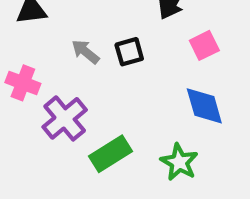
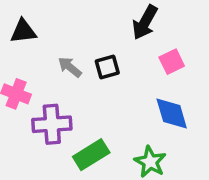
purple cross: (65, 118) -> (52, 124), turned 36

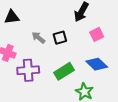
blue diamond: (172, 114) -> (97, 64), turned -30
green rectangle: (91, 155) -> (64, 71), moved

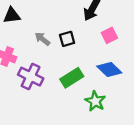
purple cross: (28, 70) -> (31, 77), turned 30

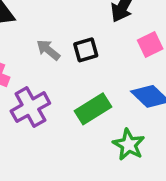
purple cross: (31, 77) -> (30, 107), turned 35

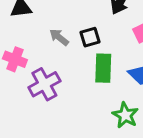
green rectangle: (93, 109) -> (103, 68), moved, turned -56

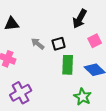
purple cross: (44, 84) -> (21, 93), moved

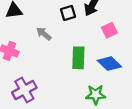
black square: (59, 44) -> (68, 13), moved
green star: (83, 97) -> (96, 95), turned -30

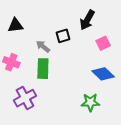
black square: (68, 13) -> (63, 36), moved
green rectangle: (78, 58) -> (43, 69), moved

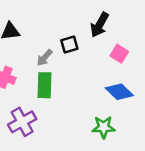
pink square: (103, 43) -> (119, 54), turned -32
gray arrow: (43, 46) -> (44, 58), turned -88

